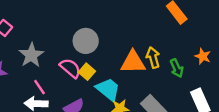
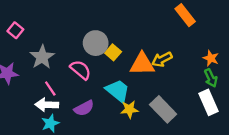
yellow arrow: (153, 57) -> (162, 59), turned -102
green arrow: (177, 68) -> (211, 78), moved
yellow square: (87, 72) -> (113, 52), moved

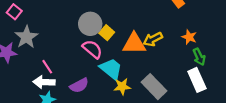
gray star: (42, 57) -> (26, 37), moved
orange star: (211, 58) -> (189, 37), moved
pink semicircle: (81, 70) -> (92, 49), moved

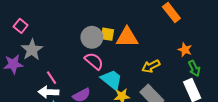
yellow square: (107, 33) -> (107, 34), moved, turned -32
yellow arrow: (153, 39) -> (151, 66), moved
orange triangle: (134, 44) -> (127, 37), moved

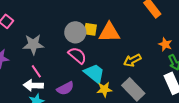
gray star: (32, 50) -> (33, 44), moved, turned 30

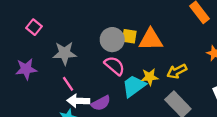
cyan trapezoid: (94, 73) -> (134, 86), turned -75
white arrow: (33, 85) -> (78, 101), moved
yellow star: (104, 89) -> (150, 77), moved

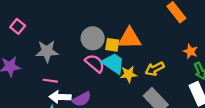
yellow square: (129, 36) -> (112, 45), moved
pink line: (68, 84) -> (50, 81), turned -48
cyan trapezoid: (134, 86) -> (113, 63), moved, turned 70

